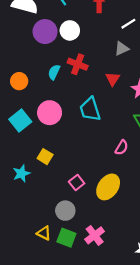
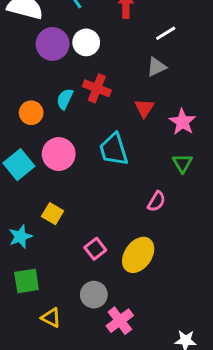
orange circle: (19, 81) -> (31, 113), moved
gray circle: (65, 211) -> (94, 295), moved
green square: (66, 238) -> (27, 281), moved, turned -30

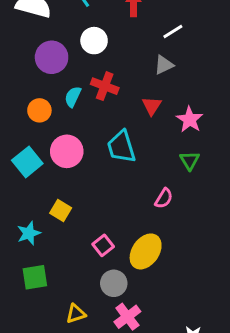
purple circle: (53, 44) -> (52, 57), moved
gray circle: (94, 295) -> (114, 283), moved
yellow triangle: (51, 318) -> (76, 314), moved, turned -45

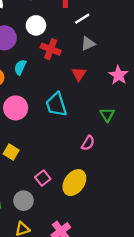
white line: (173, 31) -> (82, 19), moved
red cross: (105, 86) -> (51, 49), moved
pink star: (190, 119) -> (118, 75), moved
gray circle: (114, 283) -> (24, 201), moved

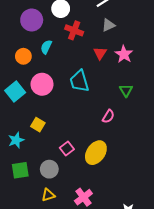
pink star: (118, 75) -> (124, 54), moved

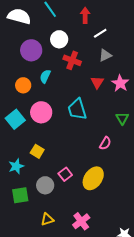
gray circle: (49, 169) -> (45, 185), moved

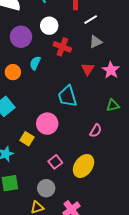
pink circle: (41, 112) -> (47, 124), moved
green triangle: (122, 118) -> (113, 105), turned 48
gray circle: (45, 185) -> (46, 188), moved

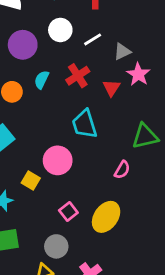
white line: (91, 20) -> (93, 39), moved
red cross: (62, 47) -> (78, 76), moved, turned 36
pink star: (111, 70) -> (138, 74), moved
green triangle: (113, 105) -> (145, 136), size x1.5

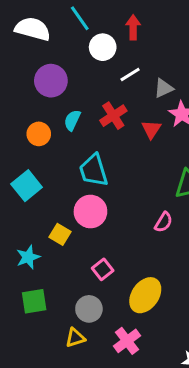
white circle: (60, 30) -> (103, 47), moved
cyan trapezoid: (85, 124) -> (94, 170), moved
yellow ellipse: (106, 217) -> (145, 295), moved

